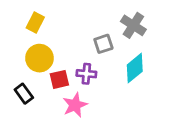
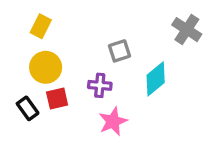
gray cross: (133, 25) -> (187, 30), moved
red square: (59, 79) -> (57, 99), moved
pink star: (75, 105) -> (113, 121), moved

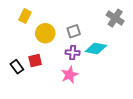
yellow circle: (46, 67) -> (45, 33), moved
cyan diamond: (156, 79) -> (96, 48), turned 50
purple cross: (100, 85) -> (73, 53), moved

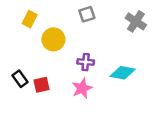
gray square: (74, 31) -> (87, 14), moved
cyan diamond: (96, 48) -> (123, 73), moved
red square: (35, 61) -> (41, 85), moved

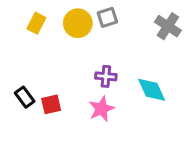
yellow circle: (53, 39) -> (78, 23), moved
cyan diamond: (123, 73) -> (152, 90), turned 55

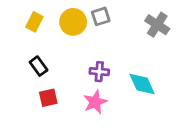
black rectangle: (25, 97) -> (39, 66), moved

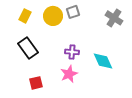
black rectangle: (39, 66) -> (28, 48), size x1.5
red square: (48, 98) -> (36, 83), moved

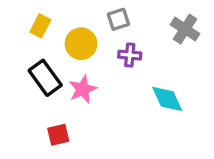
yellow circle: (53, 16) -> (81, 44), moved
purple cross: (72, 52) -> (130, 55), moved
pink star: (69, 74) -> (83, 89), moved

